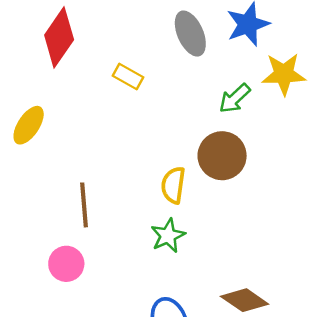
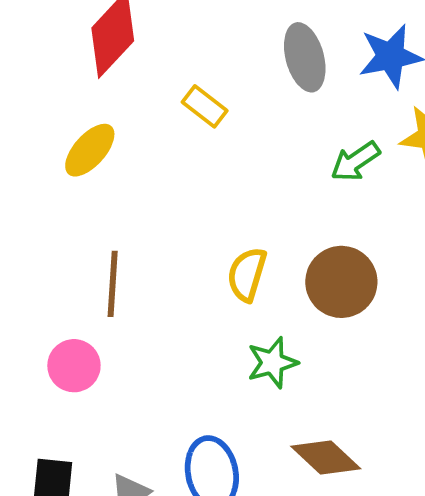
yellow ellipse: (29, 125) -> (90, 150), moved
brown circle: (222, 156) -> (341, 282), moved
green star: (168, 236) -> (272, 363), moved

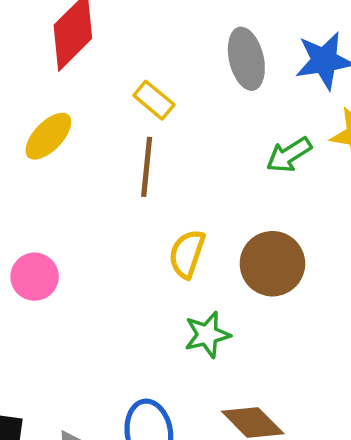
brown line: (113, 284) -> (147, 167), moved
pink circle: (74, 366) -> (35, 277), moved

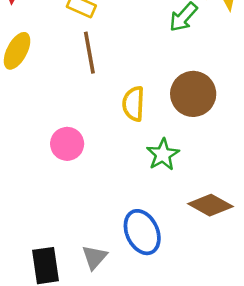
pink circle: (35, 277) -> (67, 144), moved

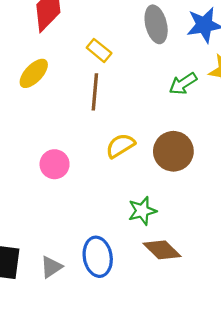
yellow semicircle: (133, 104) -> (120, 146), turned 40
green star: (163, 155) -> (142, 211), moved

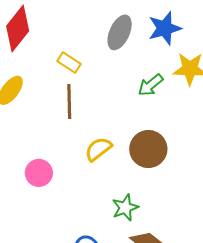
gray ellipse: (156, 24) -> (120, 32), turned 44

